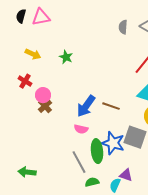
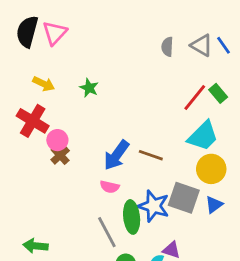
black semicircle: (21, 16) -> (27, 32), size x1.6
pink triangle: (41, 17) -> (55, 33), turned -36
red cross: (25, 81) -> (33, 121), size x1.6

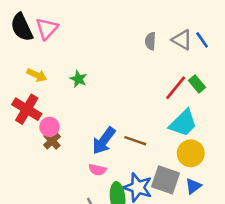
black semicircle: (27, 32) -> (22, 27), turned -40

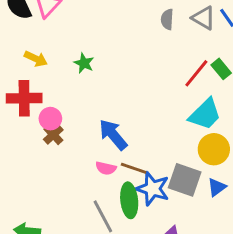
red cross: (27, 109) -> (24, 98), turned -32
blue arrow: (104, 141) -> (113, 135), turned 104
brown line: (135, 141) -> (134, 168), moved

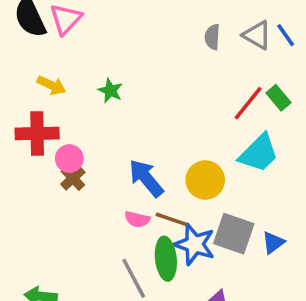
yellow circle: (214, 149) -> (205, 180), moved

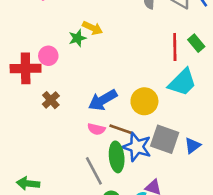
yellow arrow: (51, 85) -> (93, 28), moved
green star: (110, 91) -> (77, 38), turned 30
red line: (248, 103) -> (175, 47), turned -40
pink circle: (69, 159) -> (48, 56), moved
blue arrow: (146, 178) -> (103, 100), turned -80

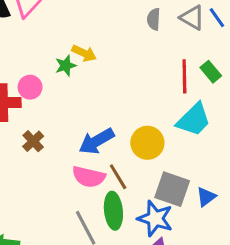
pink semicircle: (96, 129) -> (89, 177), size x1.5
brown line: (120, 129) -> (118, 177), turned 40
blue star: (137, 147) -> (155, 218), moved

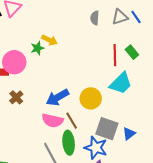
gray triangle: (192, 18) -> (120, 17), turned -48
pink circle: (30, 87) -> (14, 62), size x1.5

